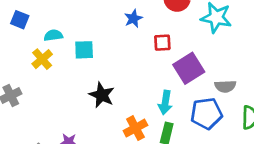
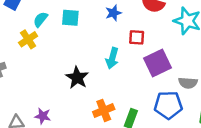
cyan semicircle: (53, 35) -> (40, 19), turned -49
cyan square: (84, 50) -> (70, 18), moved
cyan arrow: (165, 103) -> (112, 58), moved

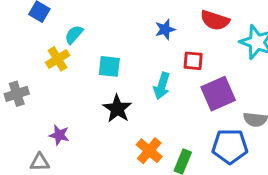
cyan square: (70, 18) -> (109, 66), moved
orange cross: (104, 110) -> (149, 151), turned -30
purple star: (43, 116) -> (59, 135), moved

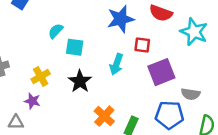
blue star: (165, 29) -> (121, 19), size x1.6
cyan semicircle: (74, 35) -> (56, 31), moved
yellow cross: (58, 59) -> (41, 76), moved

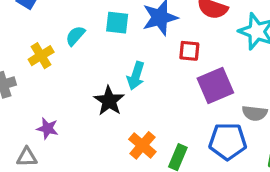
cyan square: (75, 47) -> (117, 23), moved
cyan arrow: (116, 64) -> (136, 76), moved
yellow cross: (41, 76) -> (41, 56), moved

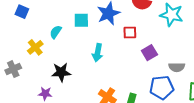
purple square: (215, 86) -> (149, 53), size x0.7
black star: (109, 101) -> (61, 72), moved, turned -30

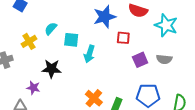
cyan square: (81, 20) -> (71, 40), moved
gray semicircle: (177, 67) -> (164, 59), moved

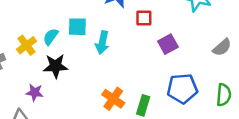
cyan semicircle: (51, 29) -> (51, 37), moved
yellow cross: (29, 41) -> (27, 45), moved
gray semicircle: (164, 59) -> (222, 47), moved, turned -42

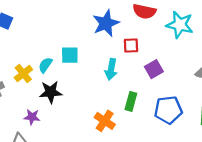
cyan arrow: (102, 43) -> (111, 69), moved
green rectangle: (143, 105) -> (131, 101), moved

